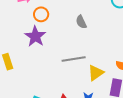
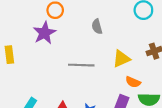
yellow triangle: (96, 73) -> (121, 59), moved

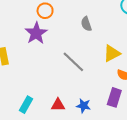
gray line: (81, 65) -> (73, 62), turned 45

